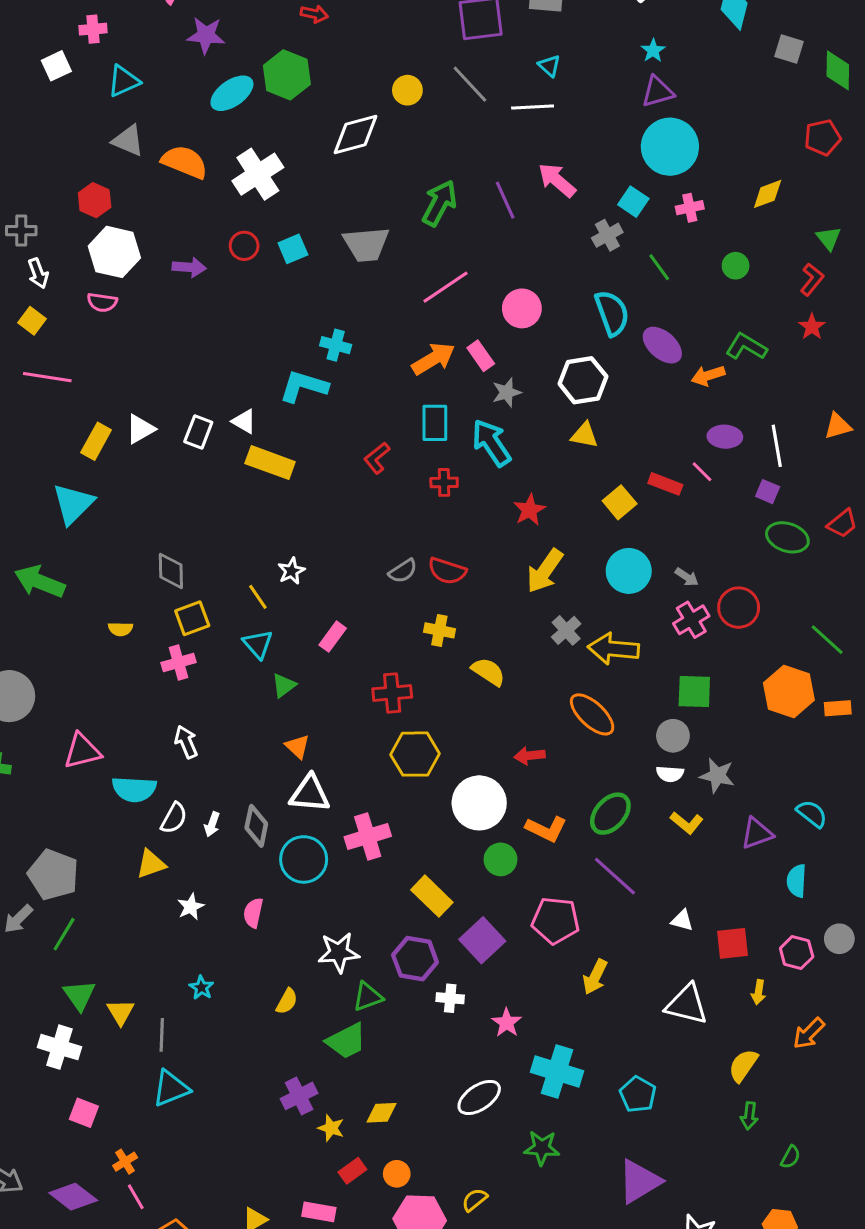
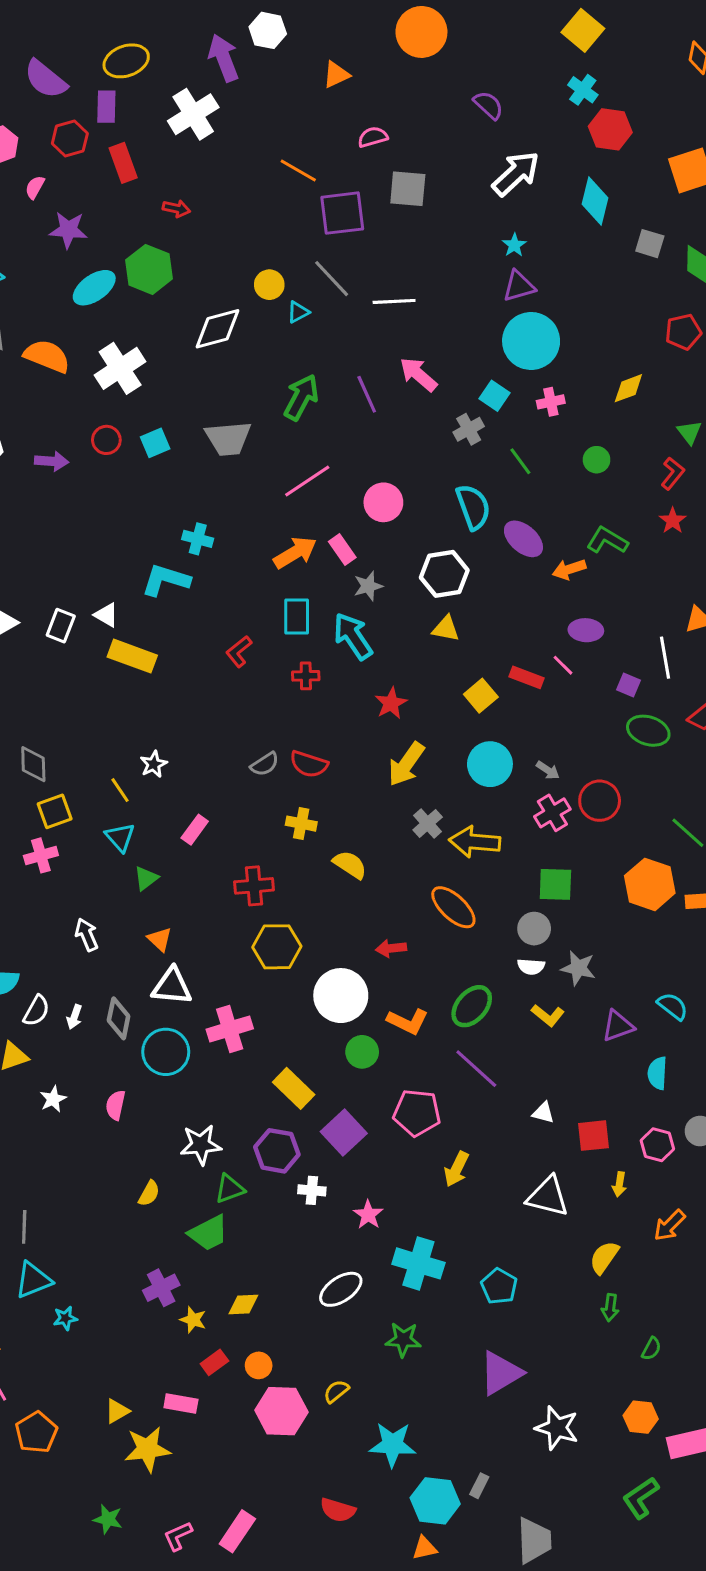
cyan triangle: (549, 66) -> (298, 312), moved, turned 50
white line: (777, 446) -> (665, 658), moved
white arrow: (186, 742) -> (87, 935), moved
cyan star: (201, 988) -> (65, 1318), moved, turned 30

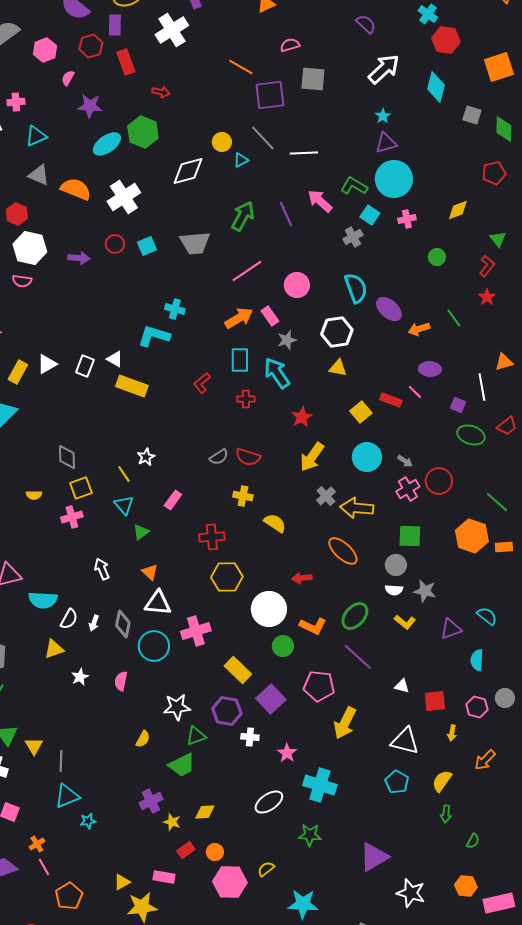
green line: (520, 461) -> (454, 318), moved
green L-shape: (607, 540) -> (354, 186), moved
yellow arrow: (456, 1169) -> (345, 723), size x1.4
cyan pentagon: (499, 1286) -> (397, 782), moved

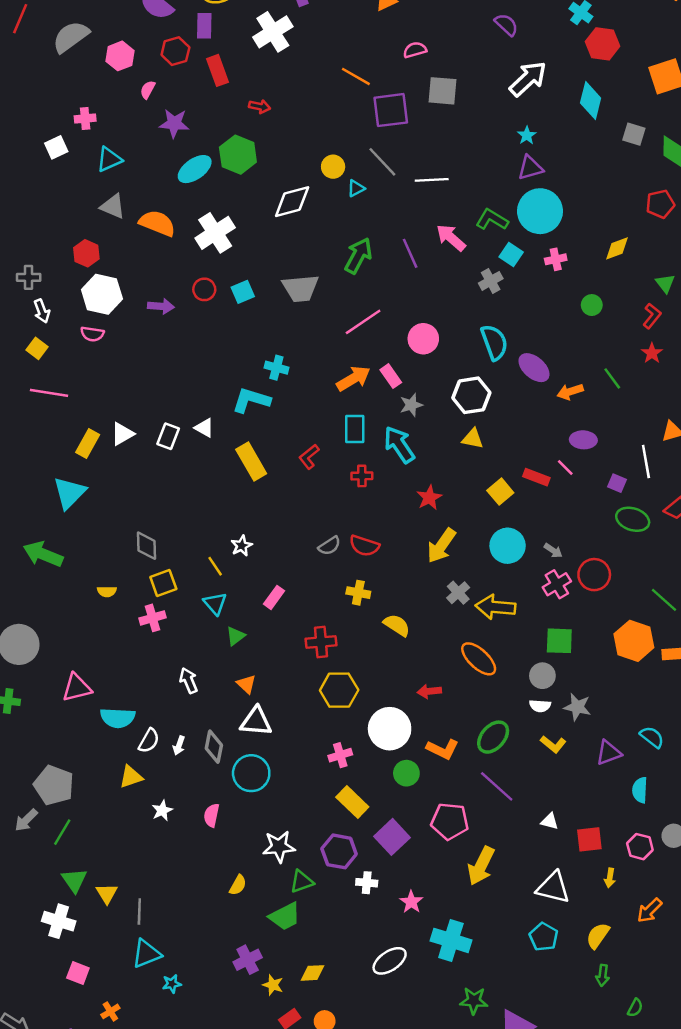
yellow rectangle: (132, 386) -> (251, 461), moved, turned 40
pink cross: (196, 631) -> (340, 755), moved, size x0.7
green star: (310, 835) -> (474, 1001), moved

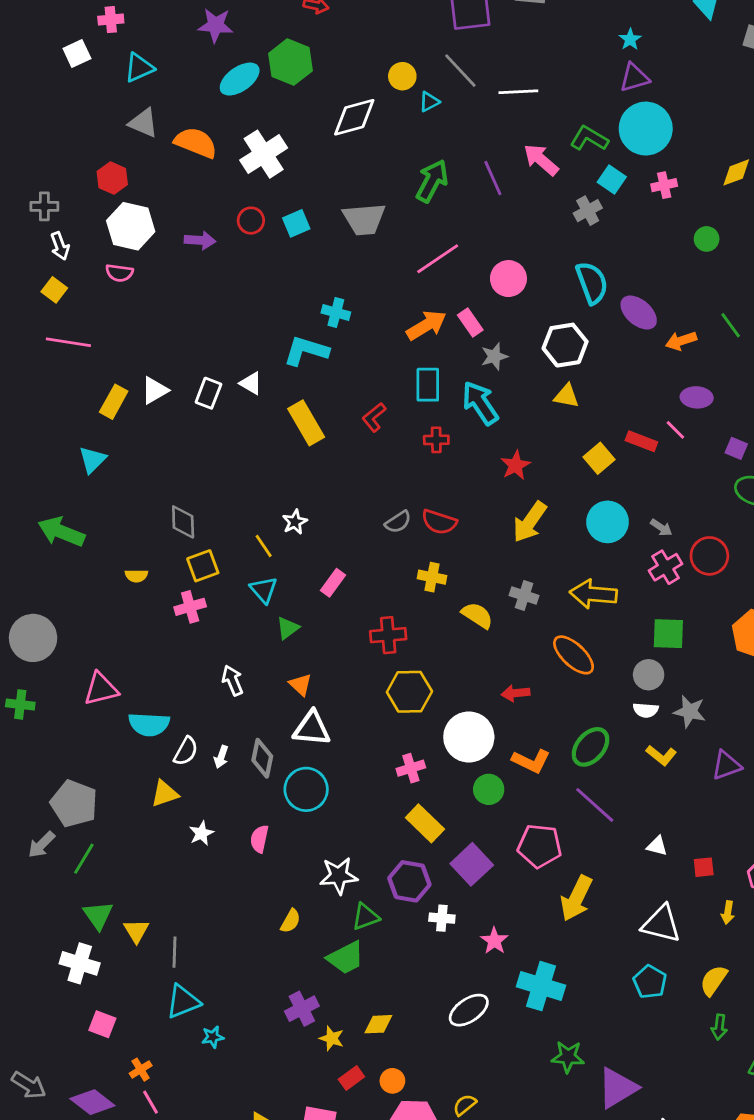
cyan triangle: (69, 493) -> (92, 460), size x0.7
gray cross: (458, 593) -> (524, 596), moved, turned -30
red square: (589, 839) -> (704, 867), size x0.7

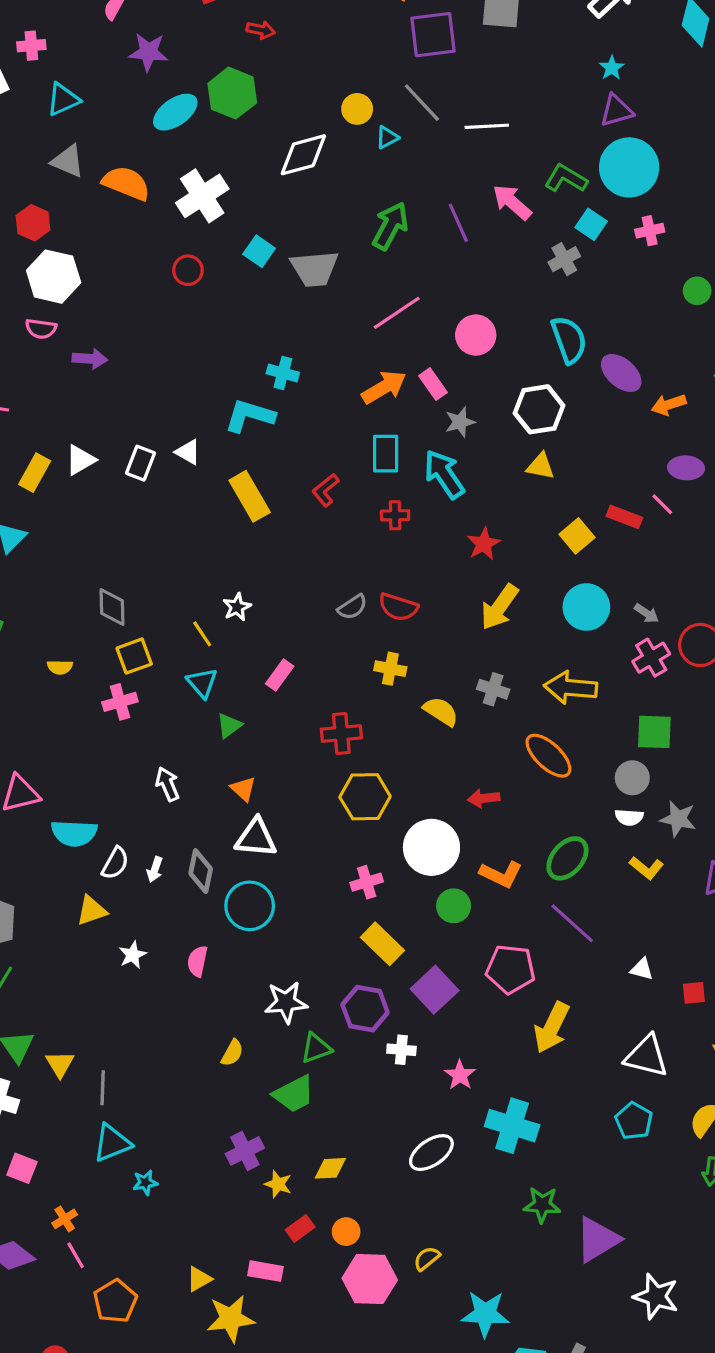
cyan square: (296, 223) -> (259, 251), moved, turned -32
purple arrow: (200, 240) -> (90, 359), moved

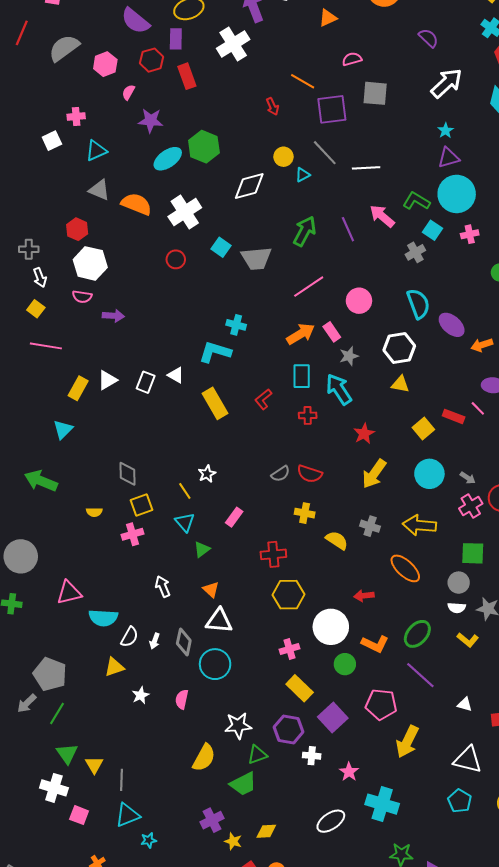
red arrow: (261, 30) -> (272, 106), moved, turned 54
yellow semicircle: (232, 1053) -> (204, 758), size x1.6
pink square: (22, 1168) -> (79, 815), moved

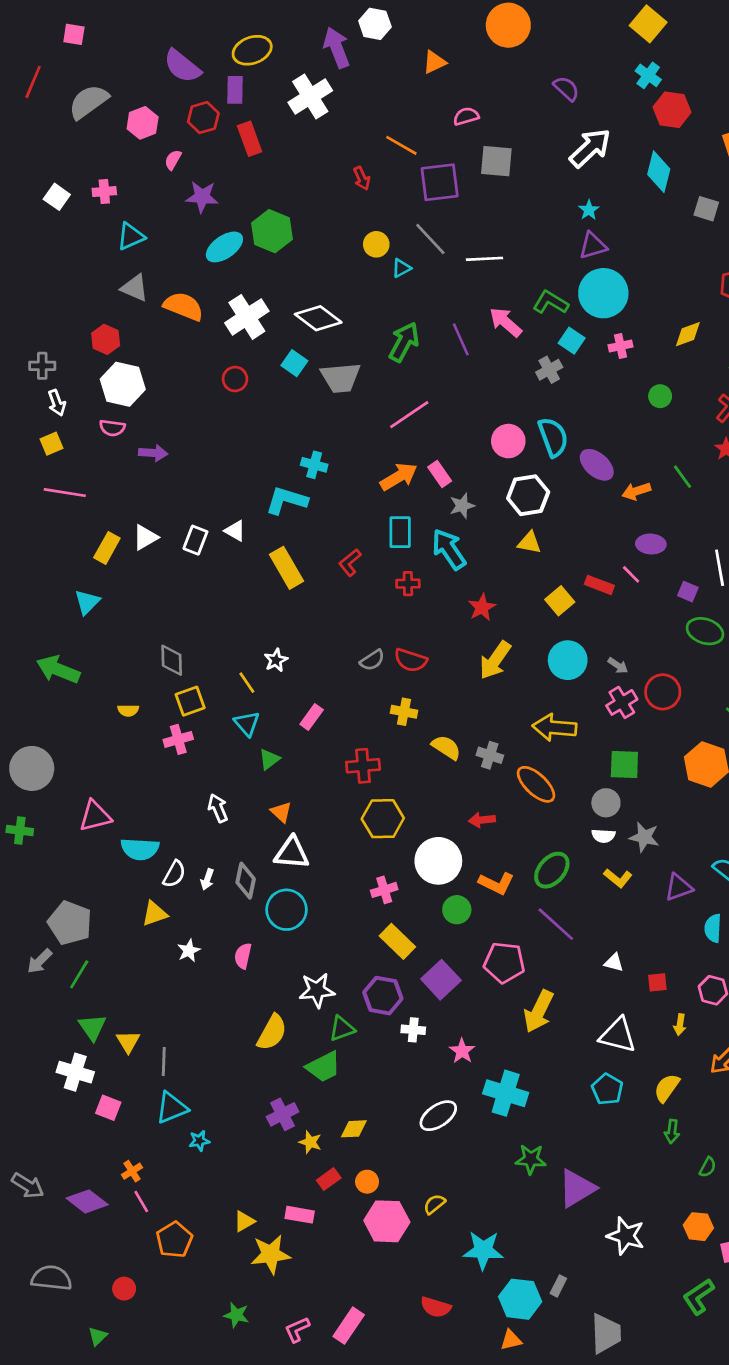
white square: (52, 141) -> (57, 197), moved, turned -30
white diamond: (249, 186) -> (318, 318), moved, turned 52
pink circle: (359, 301) -> (508, 441), moved
yellow square: (36, 309) -> (51, 444), turned 30
gray cross: (370, 526) -> (490, 755), moved

